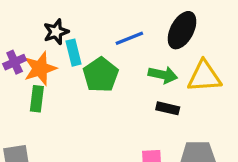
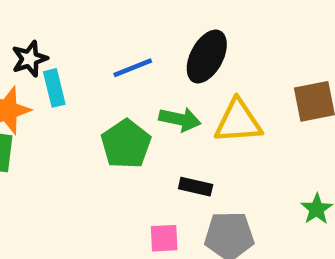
green pentagon: (101, 75) -> (126, 144), moved
black rectangle: (168, 108) -> (196, 187), moved

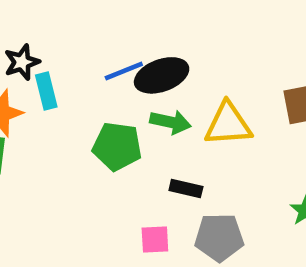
black ellipse: (207, 57) -> (162, 75), moved, turned 42
green pentagon: (126, 144) -> (117, 146), turned -30

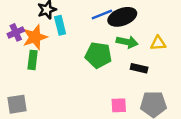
yellow triangle: (228, 124) -> (158, 43), size x0.6
black rectangle: (186, 189) -> (139, 68), moved

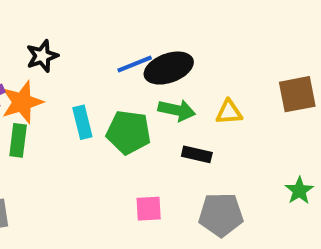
cyan rectangle: (60, 25) -> (82, 122), moved
pink square: (119, 105) -> (149, 209), moved

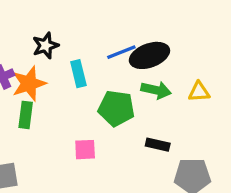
cyan rectangle: (82, 122) -> (78, 74), moved
black rectangle: (197, 154) -> (158, 145), moved
pink square: (149, 209) -> (85, 150), moved

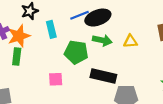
black rectangle: (158, 145) -> (103, 76), size x1.6

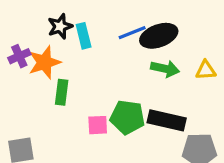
cyan rectangle: (51, 29) -> (84, 36), moved
green pentagon: (76, 52) -> (127, 117), moved
green rectangle: (17, 56) -> (62, 92), moved

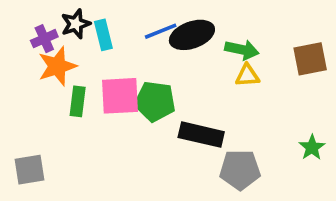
purple cross: (19, 56) -> (44, 39), moved
green arrow: (165, 69) -> (242, 50), moved
green pentagon: (127, 117) -> (155, 101), moved
pink square: (98, 125) -> (120, 96), moved, size x1.6

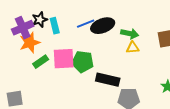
purple cross: (44, 39) -> (23, 28), size x1.5
green rectangle: (78, 101) -> (41, 62), turned 49

